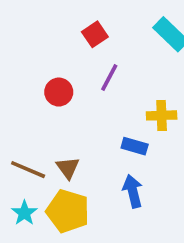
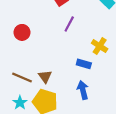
red circle: (59, 92) -> (22, 32), moved
yellow cross: (162, 115) -> (100, 46), turned 35

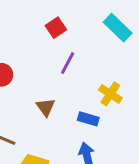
brown triangle: (45, 76) -> (46, 107), moved

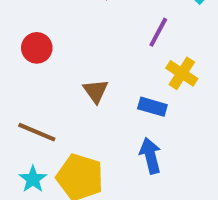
purple line: (68, 63) -> (158, 32), moved

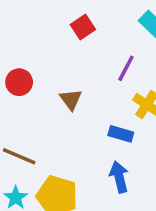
brown triangle: (96, 91) -> (71, 99), moved

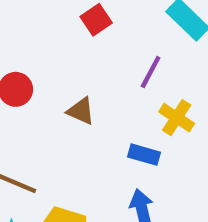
brown triangle: (71, 99) -> (81, 111), turned -30

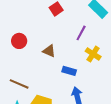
blue rectangle: (144, 155) -> (69, 71), moved

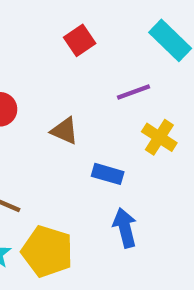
purple line: (81, 33) -> (133, 92), turned 42

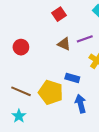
brown triangle: (65, 131) -> (64, 44), moved
yellow pentagon: (47, 251) -> (51, 92), moved

